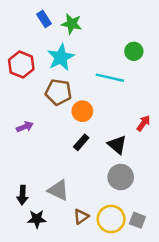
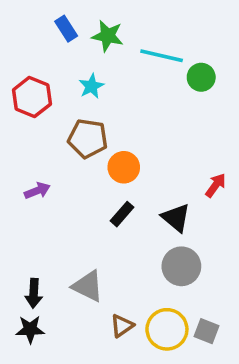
cyan star: (61, 57) -> (91, 86), size x0.6
cyan line: (110, 78) -> (162, 56), moved
black star: (37, 219) -> (30, 329), moved

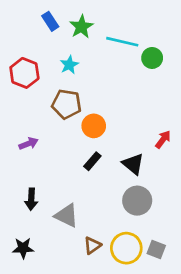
green star: (108, 36) -> (81, 27), turned 30
black arrow: (34, 293) -> (31, 199), moved

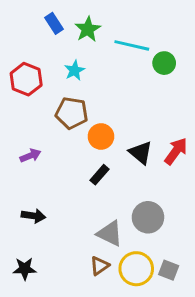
red arrow: (163, 139) -> (176, 151), size x1.4
black triangle: (133, 164) -> (141, 153), moved
black arrow: (31, 199) -> (33, 216), turned -85
gray triangle: (67, 216) -> (110, 233), moved

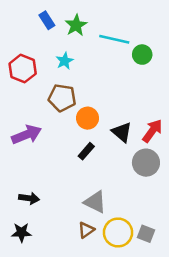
purple arrow: (30, 156) -> (27, 135), size x1.6
black arrow: (33, 216) -> (29, 198), moved
gray circle: (148, 217) -> (146, 163), moved

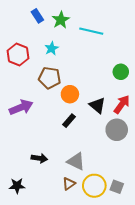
green circle: (142, 55) -> (121, 72), moved
black arrow: (29, 198) -> (39, 158), moved

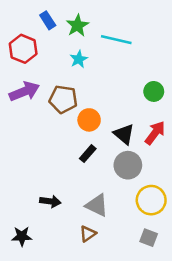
cyan star: (52, 48) -> (79, 59), moved
red hexagon: (18, 55) -> (23, 49), moved
purple arrow: (21, 107) -> (24, 91), moved
gray circle: (117, 130) -> (128, 165), moved
yellow circle: (94, 186) -> (151, 200), moved

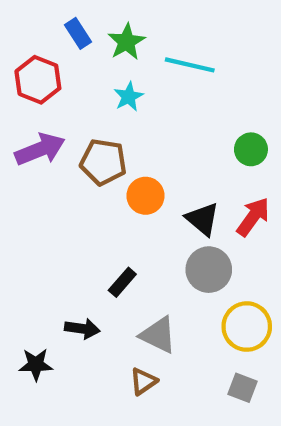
black rectangle: (88, 154) -> (122, 282), moved
black star: (22, 236) -> (36, 364), moved

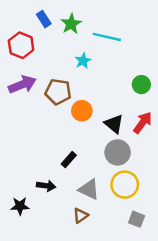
cyan star: (129, 97) -> (83, 61), moved
yellow circle: (247, 327) -> (125, 185), moved

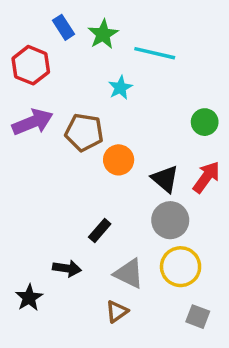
black star: (20, 206) -> (29, 298), turned -30

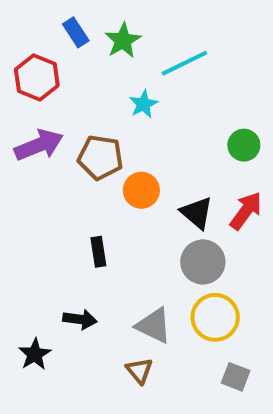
cyan line: (155, 53) -> (184, 63), turned -39
black rectangle: (100, 231) -> (98, 252), moved, turned -50
brown triangle: (117, 311) -> (139, 371), turned -35

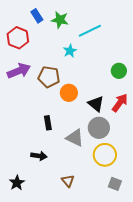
green star: (123, 41) -> (60, 20), turned -30
gray triangle: (154, 326) -> (75, 138), moved
black star: (35, 354) -> (17, 183), moved

